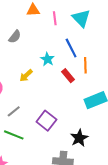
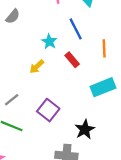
orange line: (85, 65) -> (104, 48), moved
yellow arrow: (26, 76) -> (37, 67), moved

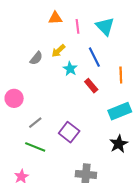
gray semicircle: (13, 16) -> (36, 58), moved
yellow arrow: (37, 67) -> (58, 51), moved
black star: (85, 129) -> (119, 144), moved

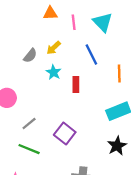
cyan star: (70, 69) -> (54, 72), moved
red rectangle: (91, 86) -> (76, 85), moved, turned 40

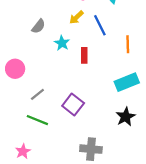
yellow arrow: (54, 48) -> (76, 17), moved

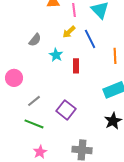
pink star: (23, 151) -> (40, 152), moved

